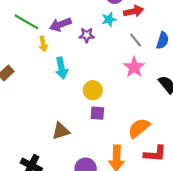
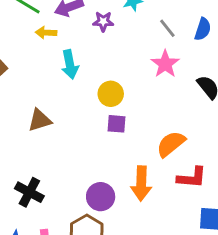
yellow arrow: (43, 44) -> (46, 33), turned 104
brown triangle: (61, 131) -> (40, 120), moved

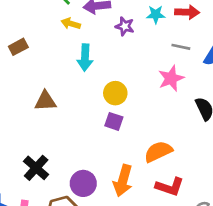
gray line: (167, 28) -> (181, 47), turned -54
black cross: (29, 192) -> (36, 168), moved

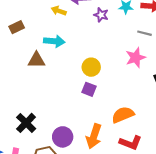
cyan arrow: (85, 58) -> (54, 41), moved, turned -90
brown triangle: (45, 101) -> (36, 60), moved

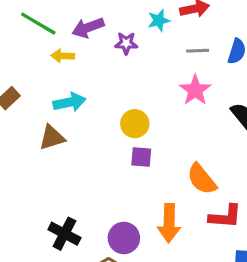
orange semicircle: (123, 115) -> (202, 179), turned -90

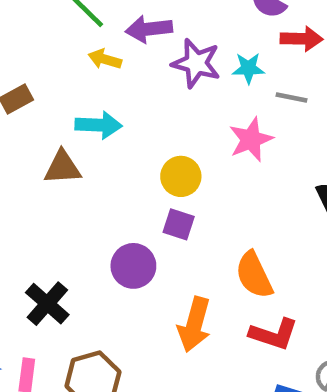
cyan star: (159, 20) -> (248, 68), moved
purple star: (126, 43) -> (196, 63), size x1.5
pink star: (195, 90) -> (251, 139), moved
purple circle: (124, 238) -> (133, 266), moved

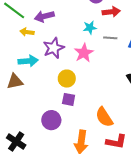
purple star: (196, 63) -> (54, 48), moved, turned -30
pink star: (251, 139) -> (84, 53), moved

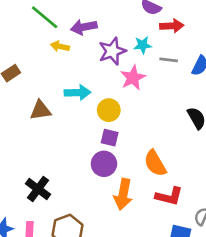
purple star: (54, 48) -> (112, 51), moved
cyan arrow: (28, 61) -> (78, 93), moved
purple circle: (51, 120) -> (104, 164), moved

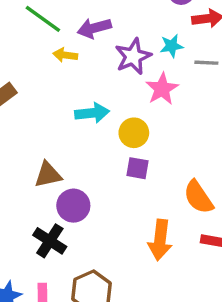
brown triangle: (41, 110) -> (48, 175), moved
purple circle: (104, 164) -> (73, 206), moved

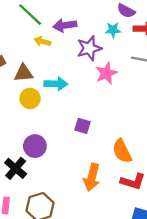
cyan star: (172, 46) -> (113, 30), moved
yellow circle: (134, 133) -> (30, 98), moved
brown triangle: (48, 175) -> (24, 73), moved

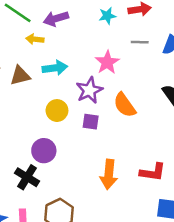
purple star: (89, 48) -> (89, 90), moved
cyan arrow: (56, 84) -> (55, 68), moved
yellow circle: (30, 98) -> (57, 111), moved
orange semicircle: (122, 151) -> (125, 105), moved

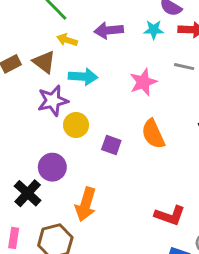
purple arrow: (56, 19) -> (109, 30), moved
brown triangle: (20, 76) -> (44, 62), moved, turned 40
purple star: (89, 90) -> (53, 101), moved
orange arrow: (109, 174) -> (86, 204), moved

